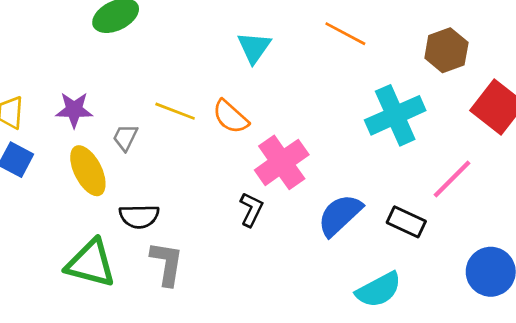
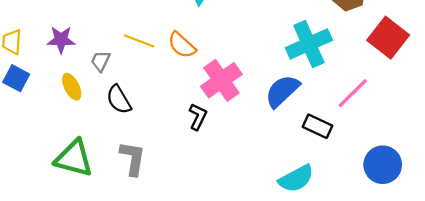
yellow ellipse: (88, 171) -> (72, 87), size x0.7
blue semicircle: (340, 215) -> (282, 91), moved
black semicircle: (139, 216) -> (119, 100), moved, turned 60

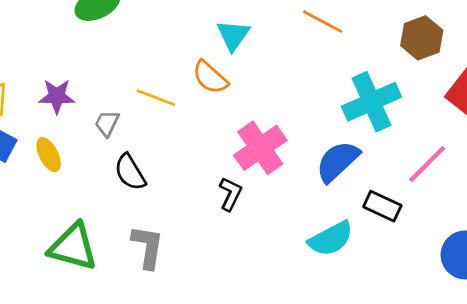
orange semicircle: (182, 45) -> (210, 77), moved
yellow ellipse: (72, 87) -> (49, 155), moved
cyan semicircle: (296, 179) -> (331, 239), moved

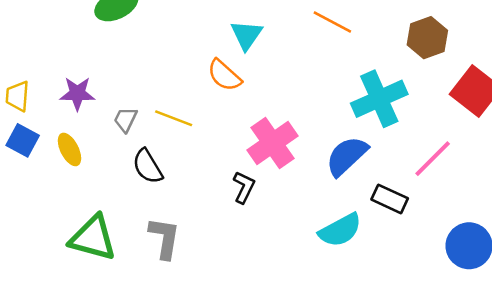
yellow line: (156, 98) -> (174, 118), moved

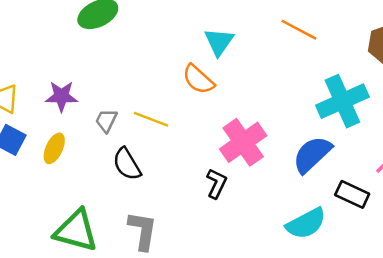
yellow ellipse: (69, 149) -> (54, 148), turned 52

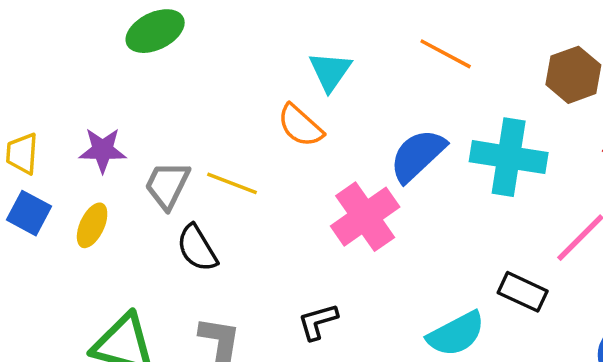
cyan cross: (342, 101) -> (509, 157), turned 33
gray trapezoid: (106, 121) -> (167, 185), size x1.4
blue semicircle: (312, 154) -> (418, 155), moved
black L-shape: (216, 183) -> (318, 322), moved, turned -132

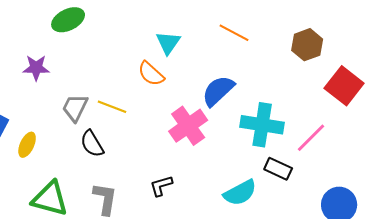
purple star: (103, 150) -> (36, 68), moved
cyan cross: (509, 157) -> (262, 125), moved
yellow ellipse: (92, 225) -> (27, 145), moved

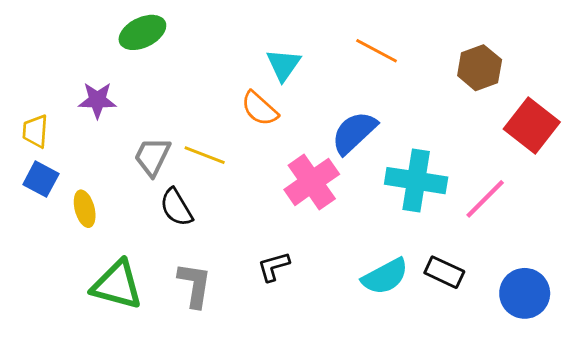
yellow ellipse: (27, 145) -> (85, 209), turned -40
black rectangle: (278, 169) -> (444, 272), moved

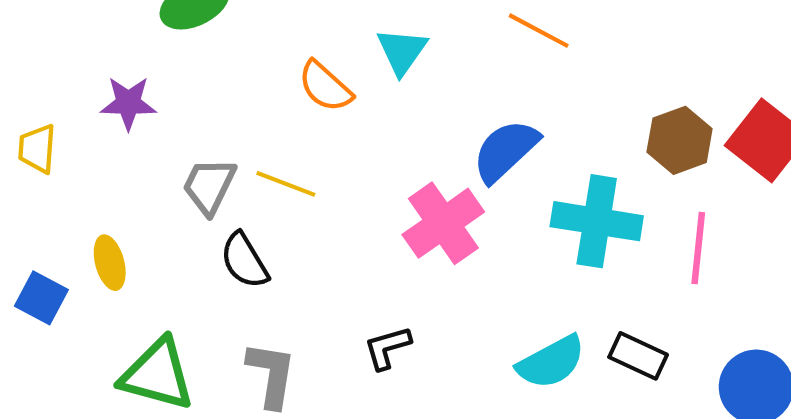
brown hexagon: (480, 68) -> (680, 140), moved
orange semicircle: (260, 109) -> (325, 86), moved
blue square: (41, 179) -> (41, 298), moved
pink line: (485, 199) -> (698, 248), turned -39

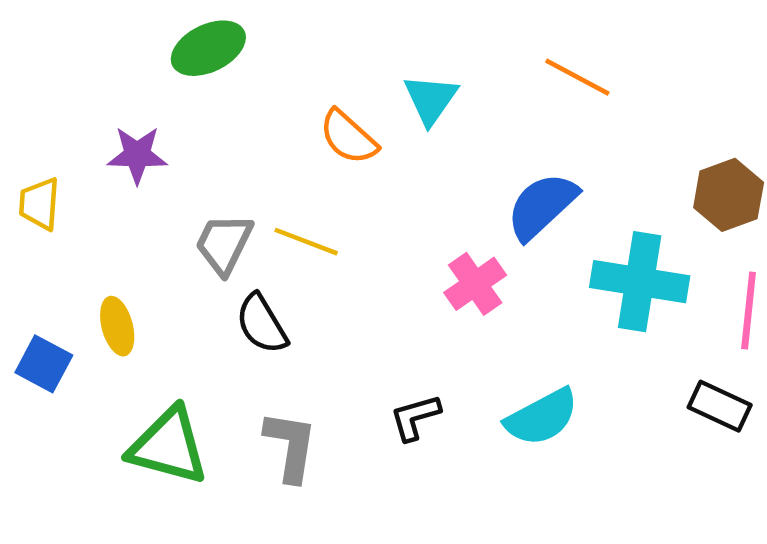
pink cross: (443, 223) -> (475, 284), size x0.7
black rectangle: (638, 356) -> (720, 406), moved
cyan semicircle: (551, 362) -> (542, 417), moved

